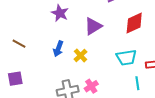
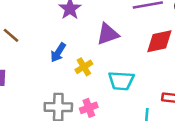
cyan trapezoid: (126, 58) -> (121, 81), moved

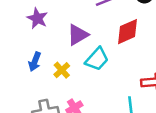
cyan trapezoid: (121, 81) -> (97, 59), moved, turned -40

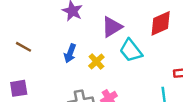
cyan trapezoid: (97, 59) -> (131, 51), turned 100

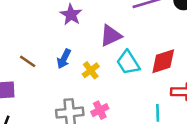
red diamond: (161, 23) -> (163, 61), moved
brown line: (24, 47) -> (28, 61), moved

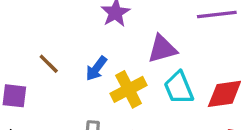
yellow cross: (91, 70) -> (129, 89), size x1.5

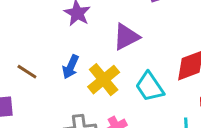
cyan trapezoid: (179, 88) -> (150, 87), moved

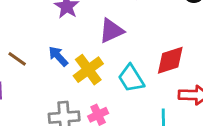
blue arrow: (71, 67) -> (58, 56), turned 110

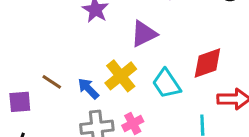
blue arrow: (58, 56) -> (88, 89), moved
brown line: (17, 59) -> (52, 82), moved

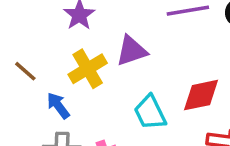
yellow cross: (121, 76) -> (88, 69), moved
brown line: (52, 82) -> (25, 71), moved

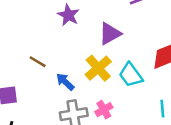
yellow cross: (88, 69) -> (98, 68), moved

